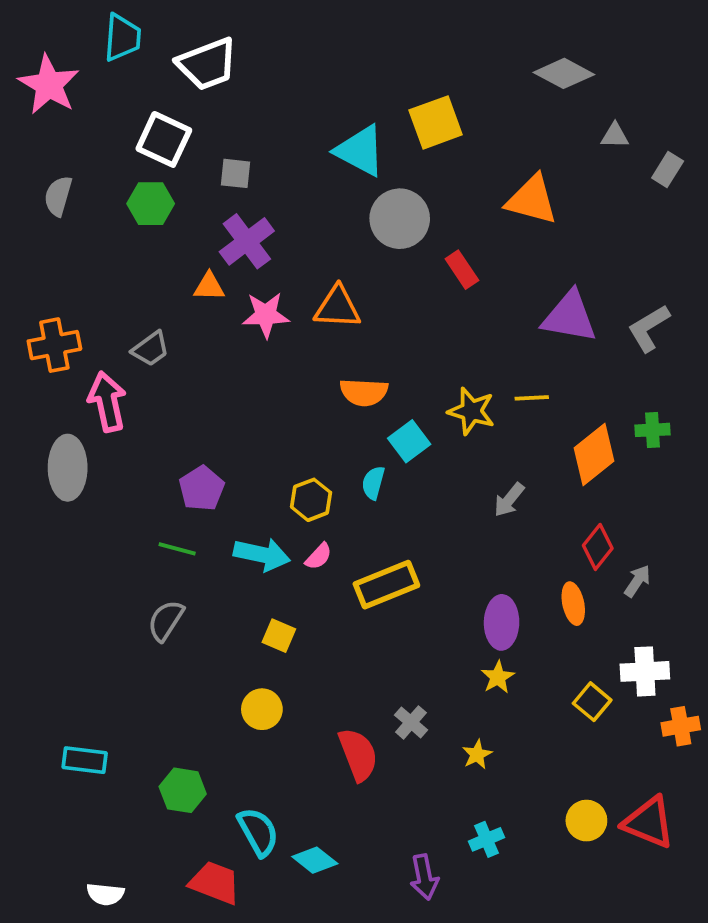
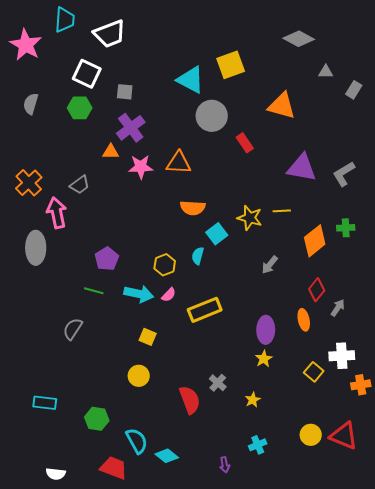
orange cross: (54, 345) -> (29, 183), turned -32
gray semicircle: (166, 621) -> (73, 329), moved
purple arrow: (424, 877) -> (225, 465), size x0.7

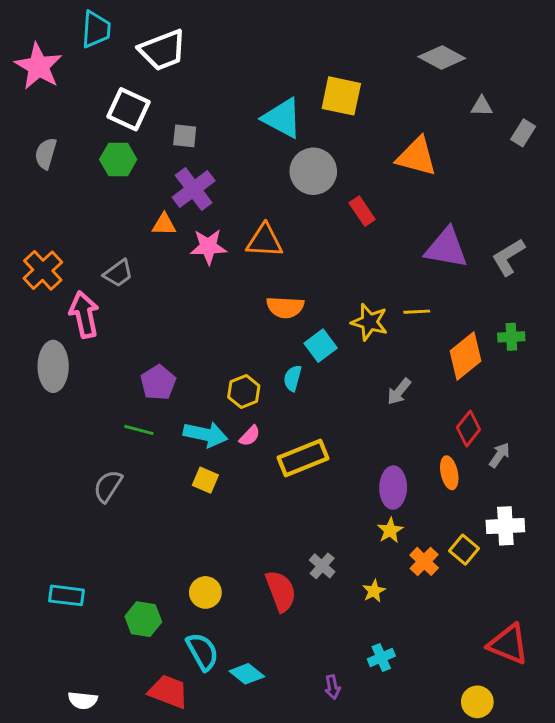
yellow square: (231, 65) -> (341, 96), turned 32
yellow square: (148, 337) -> (205, 480), moved
yellow circle: (139, 376) -> (205, 592), moved
orange cross: (361, 385) -> (424, 561), moved, turned -36
yellow circle: (311, 435) -> (477, 702), moved

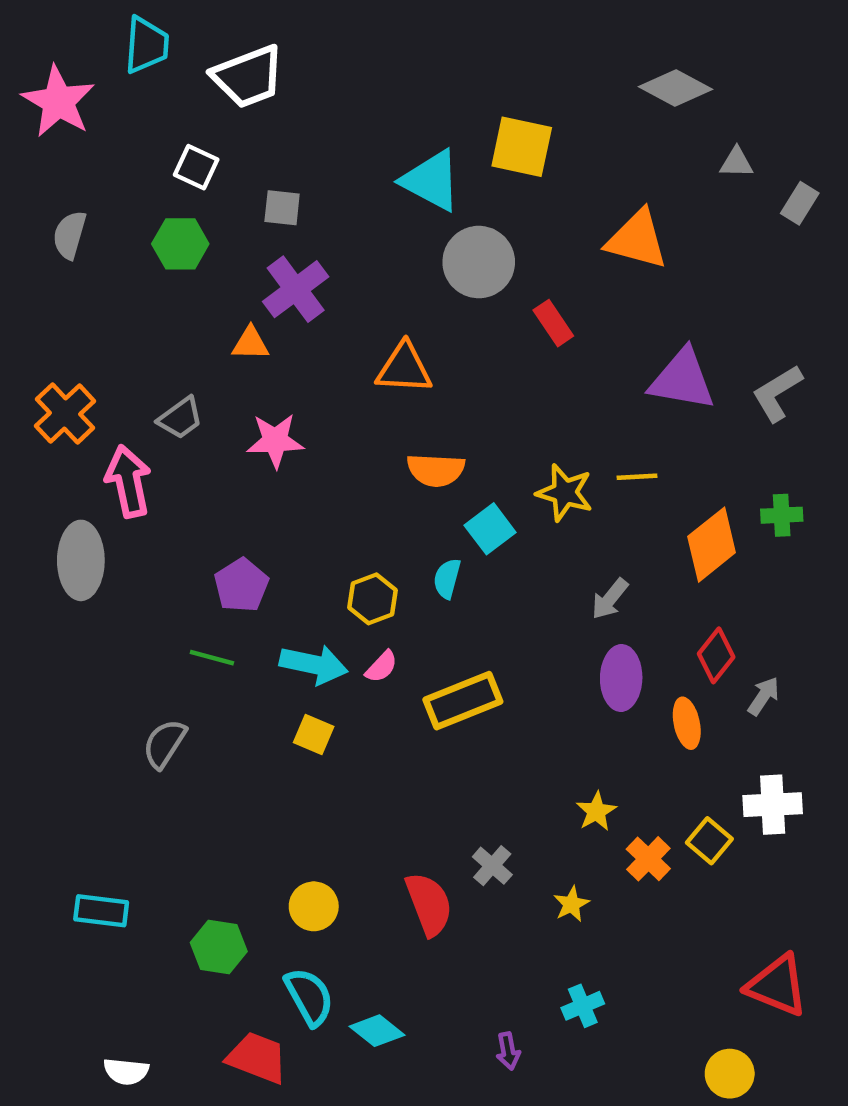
white square: (129, 109) -> (196, 167), size x0.7
pink star: (208, 247) -> (275, 441), moved
purple ellipse: (393, 488) -> (621, 678), moved

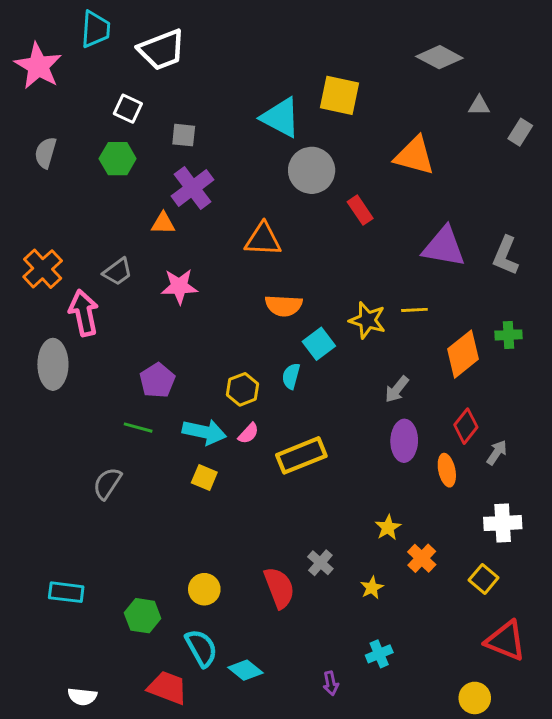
gray L-shape: (777, 393) -> (506, 256), turned -36
yellow square: (709, 841) -> (484, 579), moved

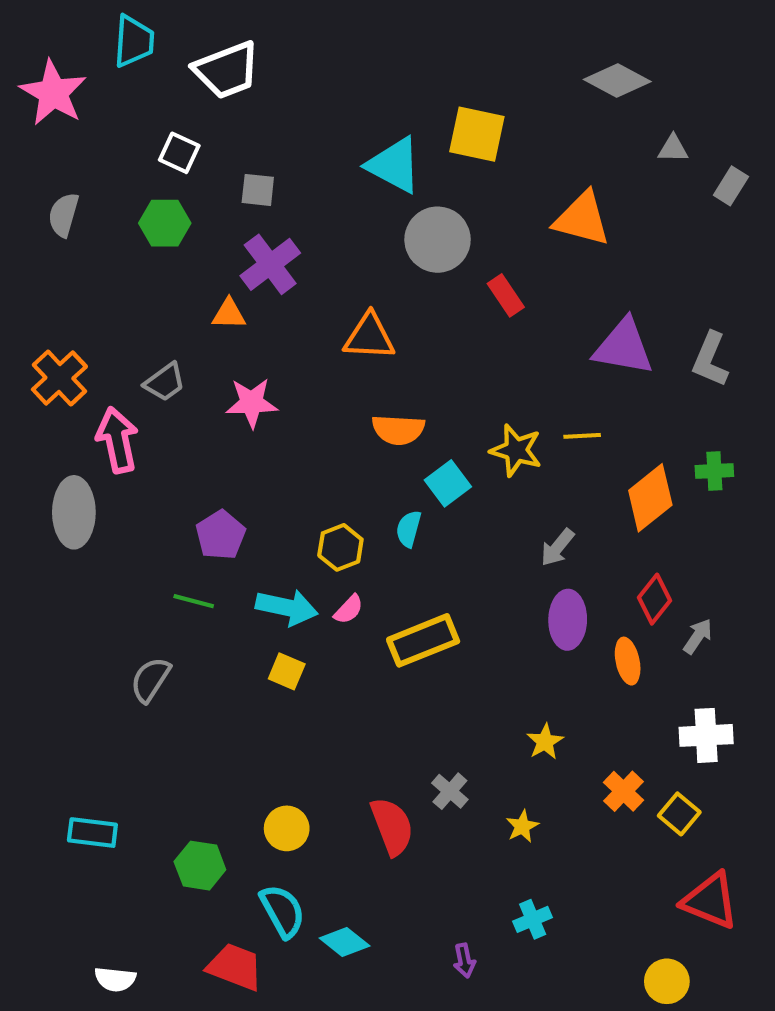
orange cross: (422, 558) -> (623, 791), moved

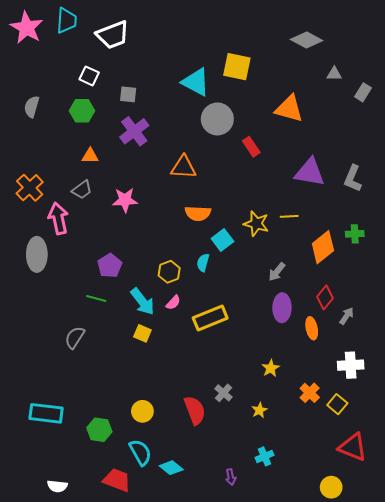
pink star: (53, 93) -> (27, 28), moved
orange triangle: (229, 314) -> (90, 156), moved
cyan arrow: (287, 607) -> (142, 302), turned 40
cyan rectangle: (92, 833) -> (46, 413), size x1.4

